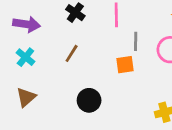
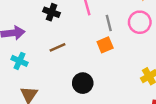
brown line: (72, 53) -> (58, 47), turned 49

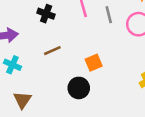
gray line: (109, 23) -> (109, 15), moved
orange square: (105, 45) -> (94, 63), moved

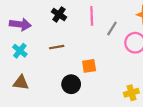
gray line: (109, 15) -> (112, 28), turned 32
brown triangle: (22, 100) -> (21, 83), turned 49

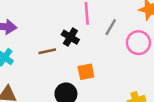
black cross: (59, 14) -> (70, 37), moved

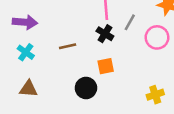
black cross: (70, 37) -> (105, 34), moved

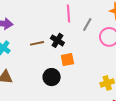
black cross: (105, 34) -> (57, 40), moved

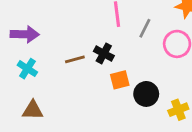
black circle: (52, 77) -> (146, 94), moved

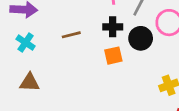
black cross: (104, 53) -> (113, 27), moved, turned -30
black circle: (146, 94) -> (141, 38), moved

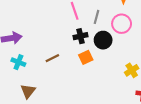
brown line: (71, 35) -> (52, 58), moved
brown triangle: (30, 82) -> (28, 91), turned -42

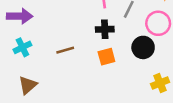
black circle: (103, 40) -> (143, 47), moved
cyan cross: (18, 62) -> (22, 47), turned 32

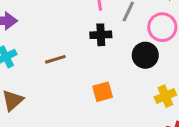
orange square: (106, 57) -> (103, 92), moved

